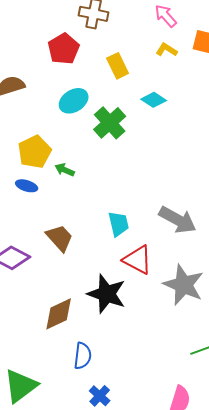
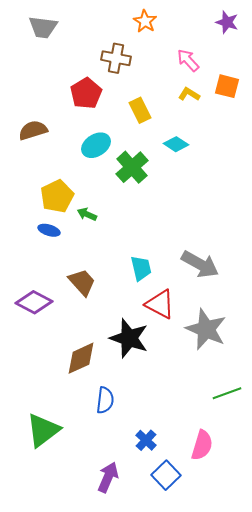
blue cross: (100, 396) -> (146, 440), moved

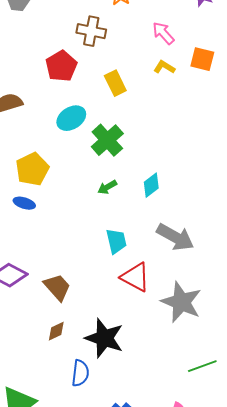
cyan diamond: (176, 144) -> (151, 185), moved, turned -70
green arrow: (87, 214) -> (107, 187), moved, turned -54
brown trapezoid: (82, 282) -> (57, 287), moved
black star: (129, 338) -> (104, 338), moved
brown diamond: (81, 358) -> (56, 331), size x0.6

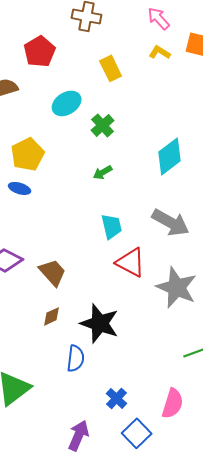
red pentagon: (61, 66) -> (40, 51), moved
green cross: (107, 140) -> (103, 125), size x0.7
cyan diamond: (151, 185) -> (170, 156), moved, size x1.5

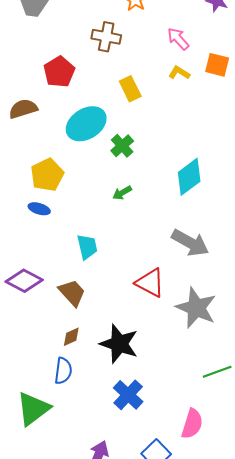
cyan ellipse: (67, 103) -> (86, 124), size x1.4
cyan trapezoid: (112, 226) -> (87, 247), moved
blue semicircle: (76, 358) -> (63, 371), moved
blue cross: (117, 398) -> (128, 395), moved, size x1.4

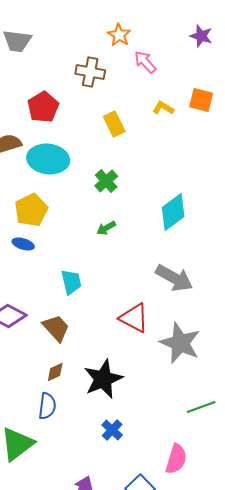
pink arrow: (178, 39) -> (145, 62), moved
cyan ellipse: (86, 124) -> (48, 159), moved, turned 39
black star: (119, 344) -> (103, 379), turned 30
blue cross: (128, 395) -> (112, 430), size x0.7

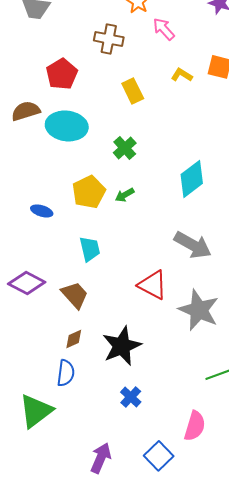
yellow pentagon: (31, 210) -> (89, 192), moved

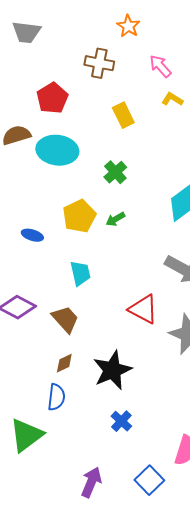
pink arrow: (164, 29) -> (160, 66), moved

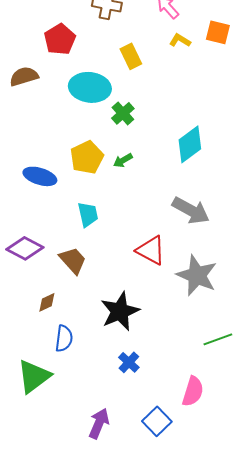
cyan ellipse: (57, 150) -> (90, 87), moved
blue ellipse: (32, 235) -> (40, 176), size x1.5
brown diamond: (64, 363) -> (47, 302), moved

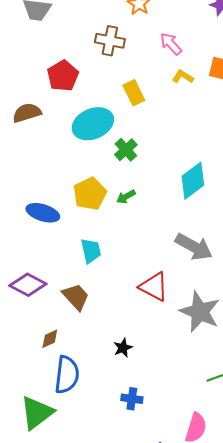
cyan ellipse: (90, 87) -> (93, 124), turned -30
black star: (120, 311) -> (123, 348), size x0.5
blue semicircle: (64, 338) -> (67, 375), size x1.4
blue cross: (129, 362) -> (132, 399), turned -35

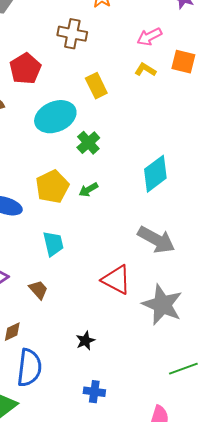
pink arrow: (171, 44) -> (149, 37), moved, turned -75
brown trapezoid: (76, 297) -> (38, 290), size x0.7

